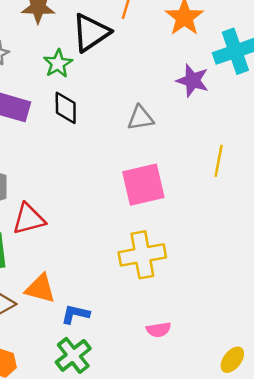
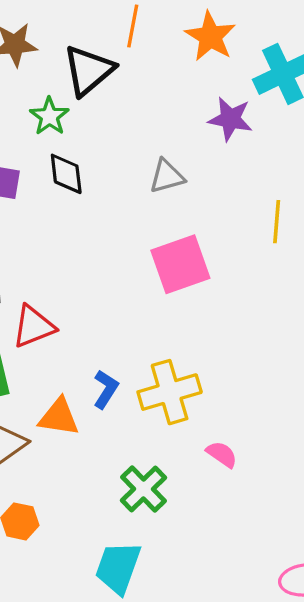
yellow cross: (142, 255) -> (170, 392), moved
blue L-shape: (75, 314) -> (106, 389), moved, turned 116
pink semicircle: (159, 330) -> (222, 454), turned -130
green cross: (73, 355) -> (144, 489), moved

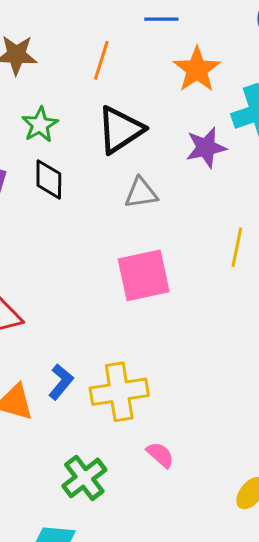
orange line: (133, 26) -> (101, 60), moved
black triangle: (88, 70) -> (120, 130), moved
purple star: (230, 119) -> (206, 148), turned -30

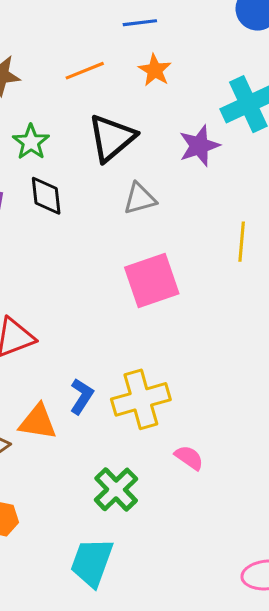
orange line: (101, 60) -> (85, 71), turned 57
orange star: (197, 69) -> (155, 70), moved, size x0.7

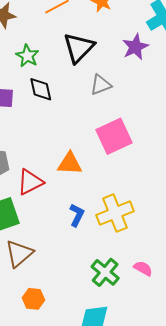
orange triangle: (38, 422) -> (70, 164), moved
pink semicircle: (189, 458) -> (143, 268), moved

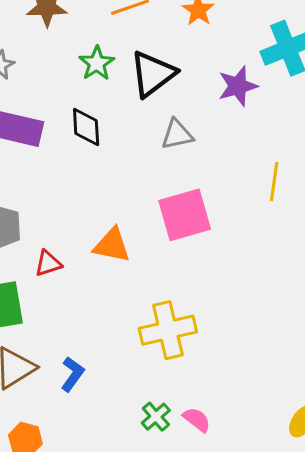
green star: (27, 56) -> (97, 63), moved
red triangle: (30, 182) -> (48, 263), size x0.7
blue L-shape: (77, 215) -> (72, 374), moved
green cross: (105, 272) -> (156, 417), moved, size x0.7

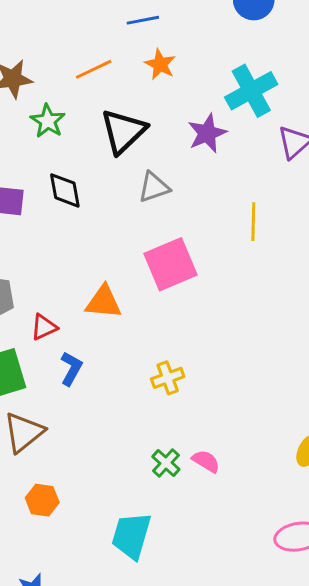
green star: (97, 63) -> (48, 121), moved
yellow cross: (168, 330) -> (168, 378), size x0.6
blue L-shape: (72, 374) -> (71, 368), moved

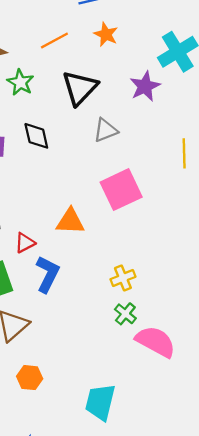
blue L-shape: (71, 368) -> (48, 274), size x1.4
pink semicircle: (206, 461) -> (156, 342), size x1.8
green cross: (166, 463) -> (125, 314), moved

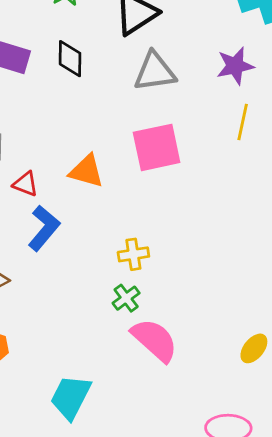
purple star: (145, 86) -> (235, 66), moved
gray triangle: (105, 130) -> (155, 72), size x1.4
red triangle: (25, 243) -> (26, 184), turned 35

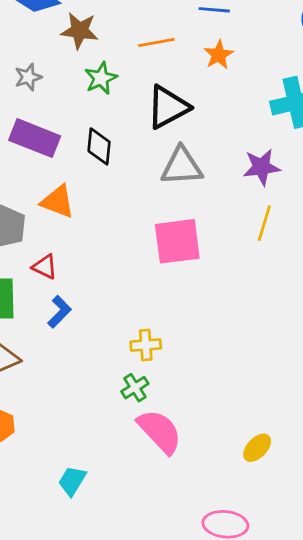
orange triangle: (86, 171) -> (58, 202), moved
blue L-shape: (44, 228) -> (59, 312), size x0.7
cyan trapezoid: (71, 397) -> (72, 481), size x0.7

